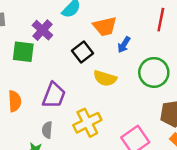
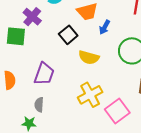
yellow cross: (87, 123) -> (90, 95), moved

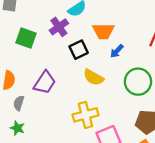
purple cross: (32, 17) -> (59, 27), moved
gray semicircle: (39, 105) -> (19, 103), moved

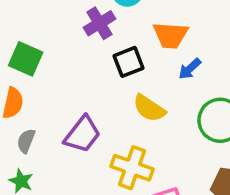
green square: (26, 38) -> (26, 59), moved
purple trapezoid: (45, 83) -> (82, 134), moved
yellow cross: (85, 115) -> (132, 168), turned 30

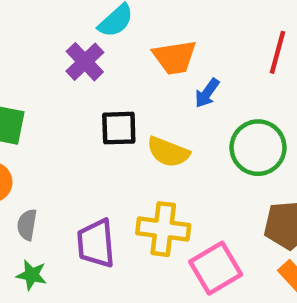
black square: (129, 62) -> (119, 128), moved, turned 32
purple trapezoid: (82, 134) -> (96, 243), moved, turned 150

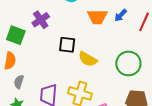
purple cross: (85, 62) -> (41, 20), moved
blue arrow: (207, 93) -> (121, 15), moved

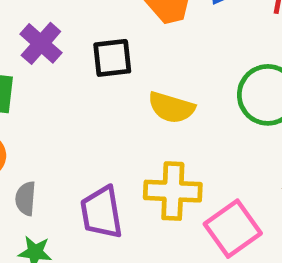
black square: (67, 45) -> (112, 58), moved

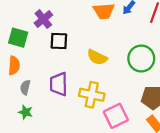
black square: (112, 58) -> (59, 41), moved
purple trapezoid: (102, 212) -> (59, 84), moved

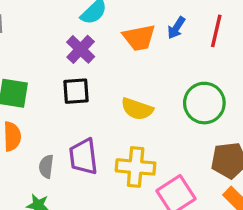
purple cross: (43, 19) -> (81, 49), moved
gray semicircle: (25, 87) -> (46, 166), moved

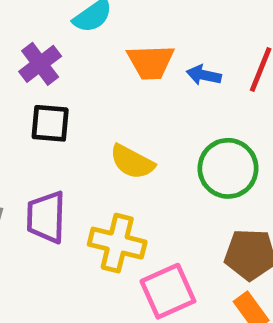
blue arrow: (176, 28) -> (204, 75), moved, turned 60
purple cross: (81, 49) -> (40, 64), moved

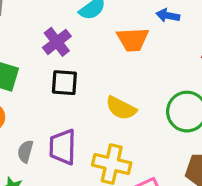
blue arrow: (204, 75) -> (168, 15), moved

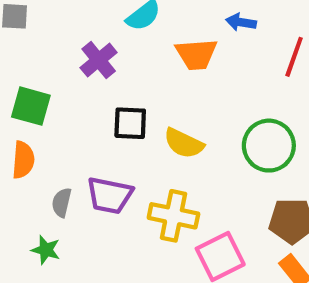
black square: (64, 83) -> (130, 123), moved
purple trapezoid: (63, 147) -> (110, 195), turned -78

